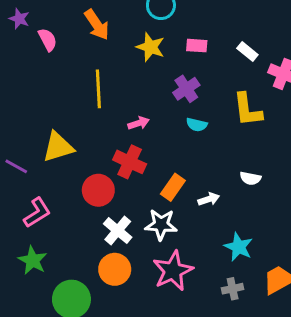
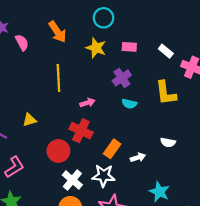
yellow triangle: (58, 147) -> (29, 120), size x0.6

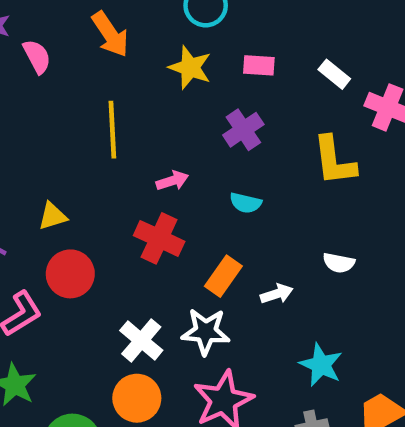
cyan semicircle: (129, 104) -> (246, 203), moved
red circle: (58, 151) -> (70, 274), moved

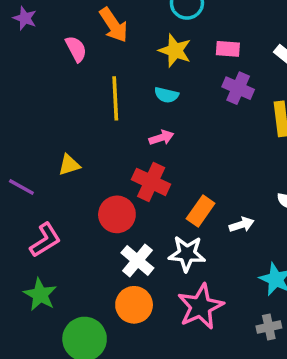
pink semicircle: (37, 56) -> (76, 49), moved
purple cross: (243, 130) -> (238, 88), moved, turned -32
cyan semicircle: (246, 203) -> (166, 95), moved
red circle: (70, 274) -> (117, 214), moved

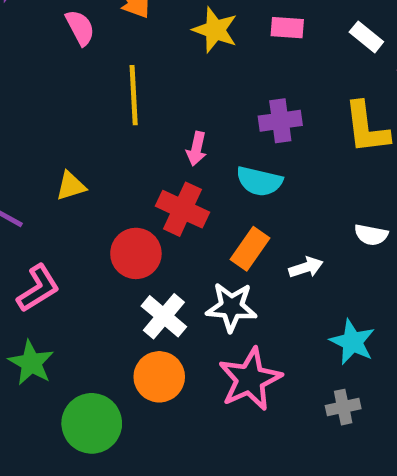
purple cross: (238, 88) -> (280, 121), moved, turned -32
cyan semicircle: (166, 95) -> (259, 181), moved, size x1.4
pink arrow: (161, 138) -> (196, 149), turned 120

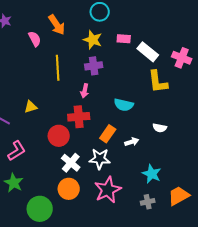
white rectangle: (366, 37) -> (148, 52), moved, size x1.5
purple cross: (280, 121) -> (94, 66), moved
cyan semicircle: (259, 181) -> (124, 105), moved
red cross: (183, 209) -> (79, 117), turned -30

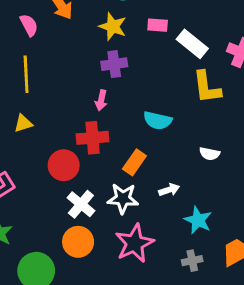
yellow line: (58, 68) -> (26, 74), moved
white arrow: (132, 142) -> (169, 190), moved

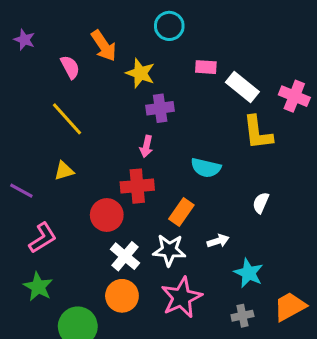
yellow star: (113, 27) -> (140, 73), moved
yellow line: (26, 74) -> (67, 119), turned -39
white semicircle: (210, 154) -> (261, 203), turned 102

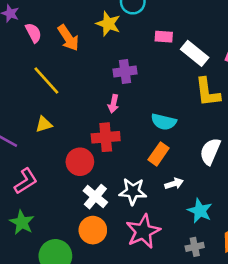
orange arrow: (104, 46) -> (68, 38), moved
pink semicircle: (70, 67) -> (33, 33), moved
yellow star: (140, 73) -> (108, 24), moved
white semicircle: (261, 203) -> (210, 151), size x1.5
orange rectangle: (181, 212) -> (159, 154), moved

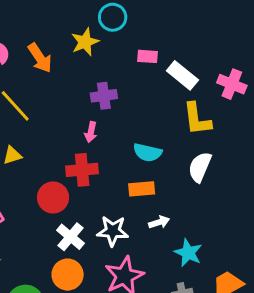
yellow star: (108, 24) -> (85, 42), turned 30
white semicircle: (210, 151) -> (200, 167), moved
orange rectangle: (159, 154) -> (142, 189), turned 50

